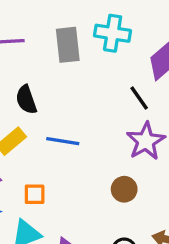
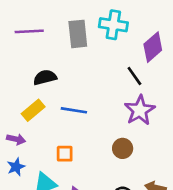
black semicircle: (26, 100) -> (45, 77), turned 95
orange square: (35, 194) -> (65, 154), moved

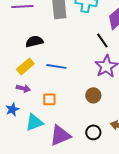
purple arrow: (16, 139) -> (23, 88), moved

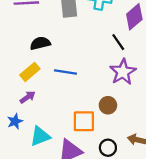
purple arrow: (23, 88) -> (28, 97), turned -48
orange square: (49, 99) -> (84, 121), moved, size x1.5

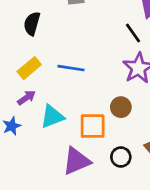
black semicircle: (40, 43) -> (32, 24), moved, turned -60
cyan triangle: (40, 136) -> (52, 117), moved

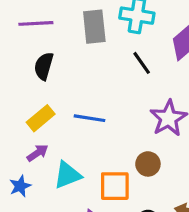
black line: (133, 33) -> (142, 63), moved

